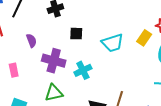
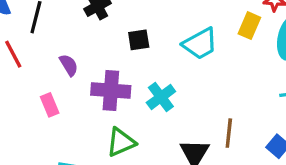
pink rectangle: (14, 70) -> (50, 105), moved

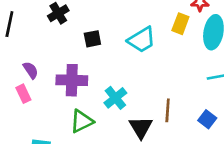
purple semicircle: (69, 65) -> (31, 70), moved
cyan cross: (161, 97) -> (115, 98), moved

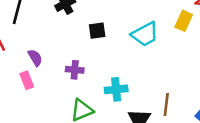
purple cross: (72, 80) -> (75, 70), size x0.6
cyan cross: (115, 98) -> (116, 89), turned 30

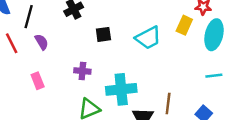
purple semicircle: (35, 58) -> (42, 42), moved
cyan cross: (116, 89) -> (121, 89), size x1.4

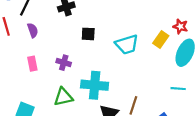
pink rectangle: (38, 81) -> (32, 64), moved

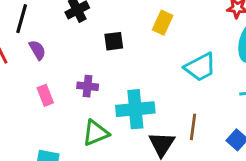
yellow rectangle: (161, 39) -> (163, 23), moved
cyan trapezoid: (127, 44) -> (200, 67), moved

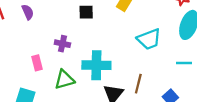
pink rectangle: (45, 95) -> (37, 63), moved

